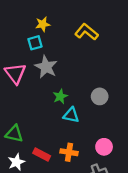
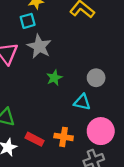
cyan triangle: (71, 115) -> (82, 102), moved
pink circle: (104, 147) -> (101, 131), size x1.5

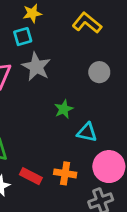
green star: (54, 78) -> (64, 109), moved
gray circle: (96, 78) -> (99, 72), moved

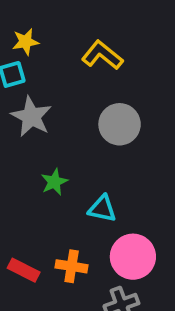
gray circle: (99, 72) -> (120, 124), size x1.4
green star: (64, 109) -> (54, 182), moved

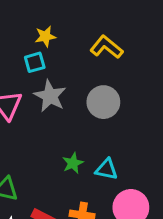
gray circle: (120, 124) -> (103, 102), moved
green star: (54, 182) -> (73, 163), moved

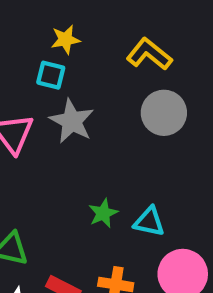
cyan square: (35, 62) -> (51, 75), turned 30
gray circle: (103, 102) -> (164, 113), moved

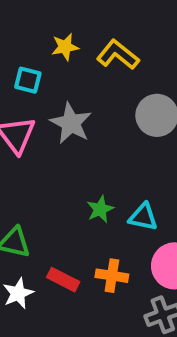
yellow L-shape: (149, 54) -> (118, 55), moved
cyan square: (51, 75) -> (28, 80), moved

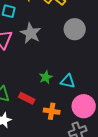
red rectangle: (63, 280) -> (27, 98), moved

